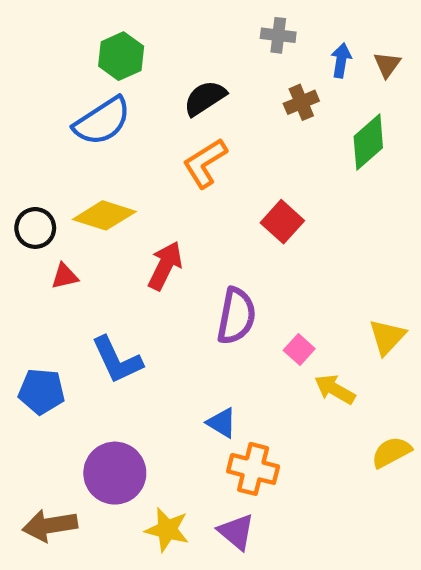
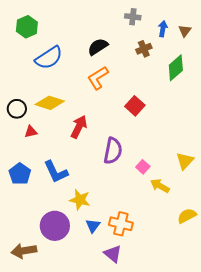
green hexagon: (121, 56) -> (27, 27), moved
blue pentagon: (42, 391) -> (20, 174), moved, turned 30
blue triangle: (222, 423) -> (93, 226), moved, turned 35
yellow star: (167, 530) -> (80, 200), moved

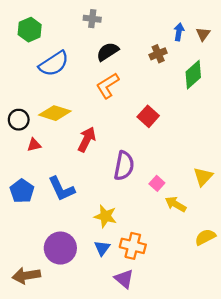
gray cross: (133, 17) -> (92, 19), moved
yellow star: (80, 200) -> (105, 216), moved

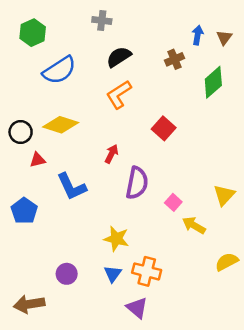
red arrow: (87, 139) -> (111, 154), moved, size x0.7
blue L-shape: (61, 189) -> (71, 187), moved
purple circle: (60, 248) -> (67, 274), size x0.6

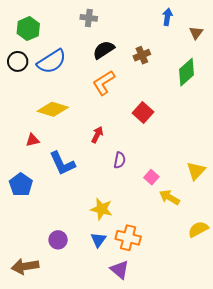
blue arrow: (198, 35) -> (167, 17), moved
brown cross: (175, 59) -> (142, 55), moved
black circle: (21, 132) -> (18, 61), moved
purple semicircle: (137, 183) -> (120, 160), size x0.6

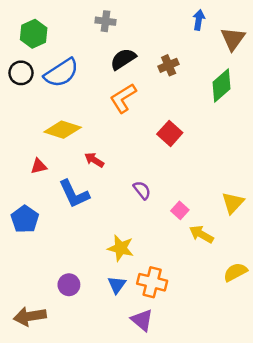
brown triangle: (196, 33) -> (233, 39), size x1.5
red arrow: (97, 135) -> (94, 160), moved, turned -84
purple semicircle: (120, 160) -> (142, 190), turned -49

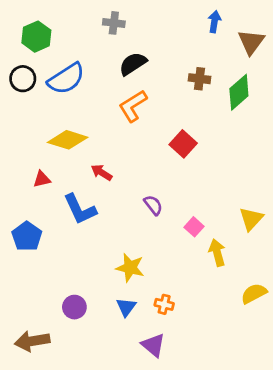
brown cross: (169, 65) -> (199, 79), moved, turned 30
yellow arrow: (201, 234) -> (217, 253), turned 45
orange cross: (152, 282) -> (164, 304), size x0.6

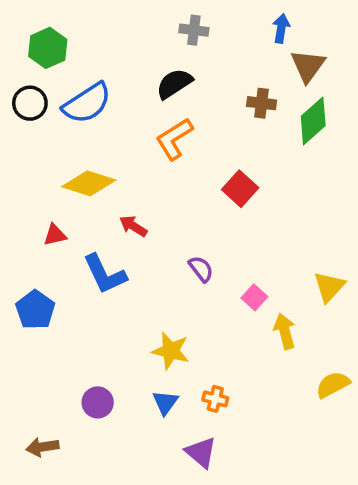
gray cross: (114, 23) -> (194, 30), moved
brown triangle: (251, 42) -> (308, 66), moved
brown arrow: (32, 341) -> (42, 447), size x0.7

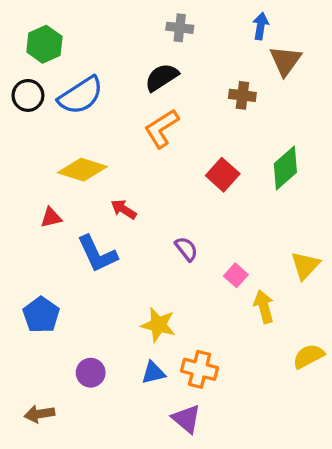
green diamond: (313, 121) -> (285, 168), moved
blue pentagon: (35, 310) -> (41, 315), moved
orange cross: (215, 399) -> (200, 369), size x1.5
blue triangle: (165, 402) -> (153, 373), turned 40

